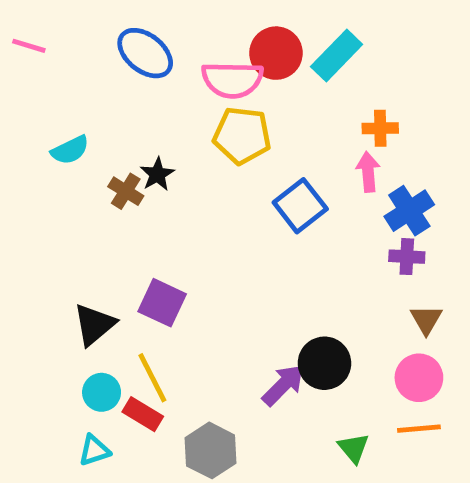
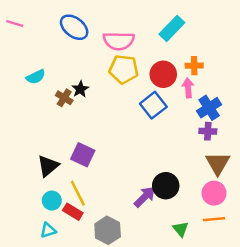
red circle: (276, 53) -> (163, 74), moved
brown triangle: (426, 320) -> (218, 163), size x1.5

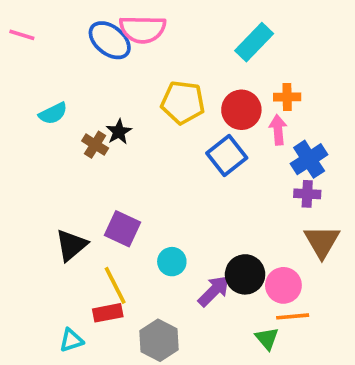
pink semicircle: (119, 41) -> (143, 29), moved
pink circle: (214, 193) -> (283, 285), moved
cyan circle: (52, 201) -> (172, 262), moved
red rectangle: (73, 212) -> (108, 313), turned -42
orange line: (214, 219) -> (293, 316), moved

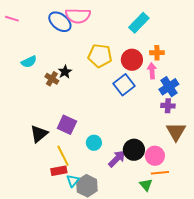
cyan triangle: (71, 340) -> (73, 181), moved, turned -32

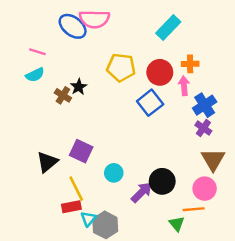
pink line: (12, 19) -> (37, 52), moved
purple cross: (168, 106) -> (203, 128), turned 32
pink circle: (155, 156) -> (205, 189), moved

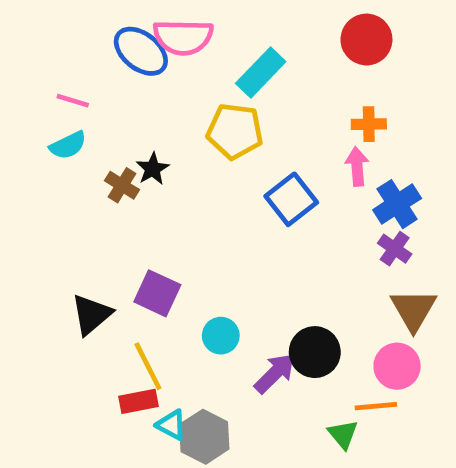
cyan rectangle: (168, 28) -> (261, 72), moved
red circle: (160, 72) -> (366, 40), moved
cyan triangle: (88, 219) -> (171, 425), turned -42

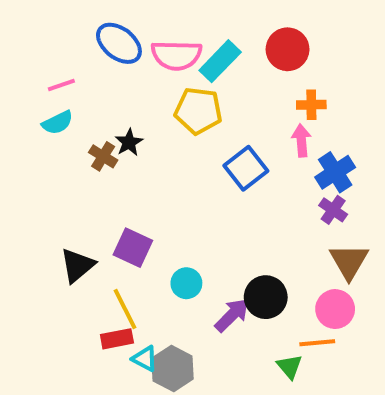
pink semicircle: (183, 37) -> (176, 55), moved
red circle: (366, 40) -> (288, 49), moved
pink line: (73, 101) -> (61, 85), turned -36

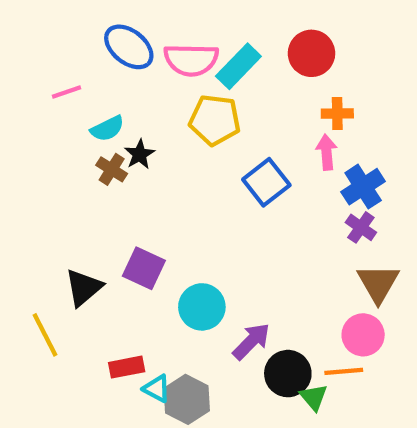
cyan semicircle: (58, 123) -> (107, 129), moved
cyan circle: (186, 283) -> (202, 307), size x1.4
black circle: (266, 297) -> (288, 374), moved
yellow line: (125, 309) -> (45, 335), moved

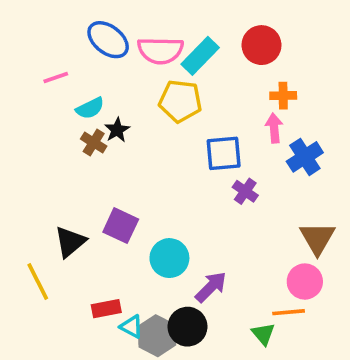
blue square: (266, 182) -> (224, 153), turned 33
purple cross: (361, 227) -> (245, 191), moved
black circle: (288, 374) -> (187, 327), moved

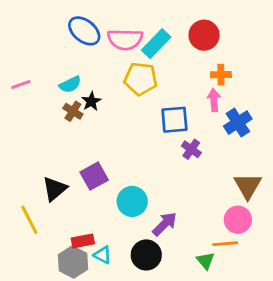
pink line: (56, 78) -> (21, 84), moved
purple square: (121, 226) -> (94, 176), turned 36
gray hexagon: (157, 336) -> (73, 262), moved

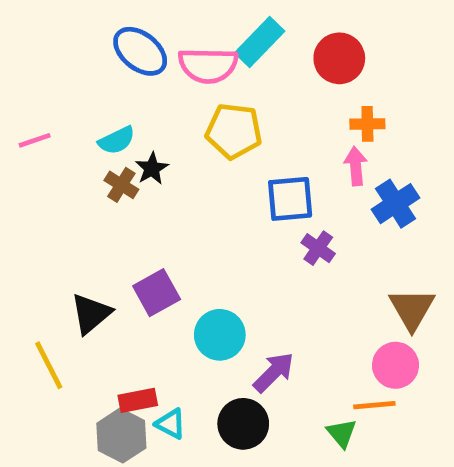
cyan rectangle: (156, 44) -> (260, 42), moved

